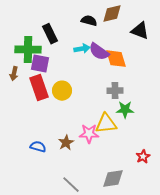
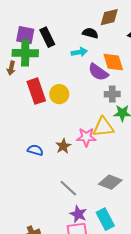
black semicircle: (89, 21) -> (90, 33), moved
purple semicircle: (99, 52) -> (98, 72), moved
purple square: (40, 64) -> (25, 35), moved
brown arrow: (14, 74) -> (11, 68), moved
gray diamond: (113, 179) -> (110, 182), turned 30

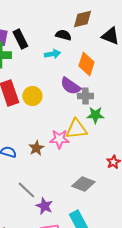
orange diamond: (113, 62) -> (86, 64), turned 35
purple semicircle: (98, 72) -> (70, 86), moved
gray line: (68, 188) -> (26, 190), moved
purple star: (78, 214) -> (44, 206), moved

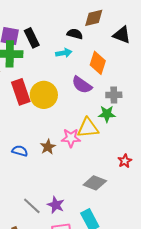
yellow circle: (32, 96) -> (44, 95), size x1.4
gray cross: (85, 96) -> (114, 95), moved
gray line: (26, 190) -> (32, 206), moved

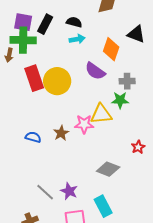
black semicircle: (75, 34) -> (74, 22), moved
black triangle: (122, 35) -> (136, 34), moved
black rectangle: (32, 38) -> (45, 24), turned 54

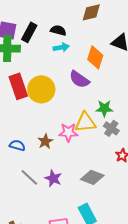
gray cross: (127, 81) -> (111, 128), moved, turned 35
purple star: (69, 191) -> (53, 178), moved
gray line: (45, 192) -> (29, 177), moved

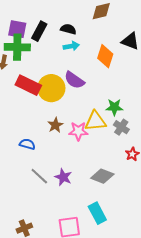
purple semicircle: (79, 79) -> (74, 80), moved
red rectangle: (18, 86) -> (28, 85), turned -45
brown star: (45, 141) -> (55, 125), moved

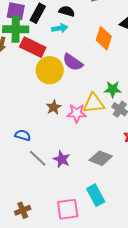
cyan arrow: (71, 46) -> (60, 28), moved
red rectangle: (28, 85) -> (33, 47), moved
blue semicircle: (27, 144) -> (23, 135), moved

